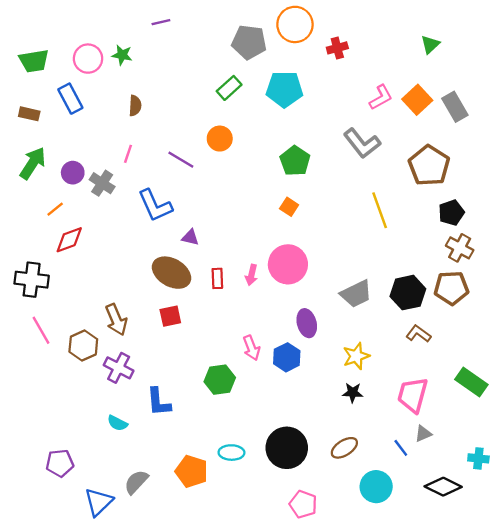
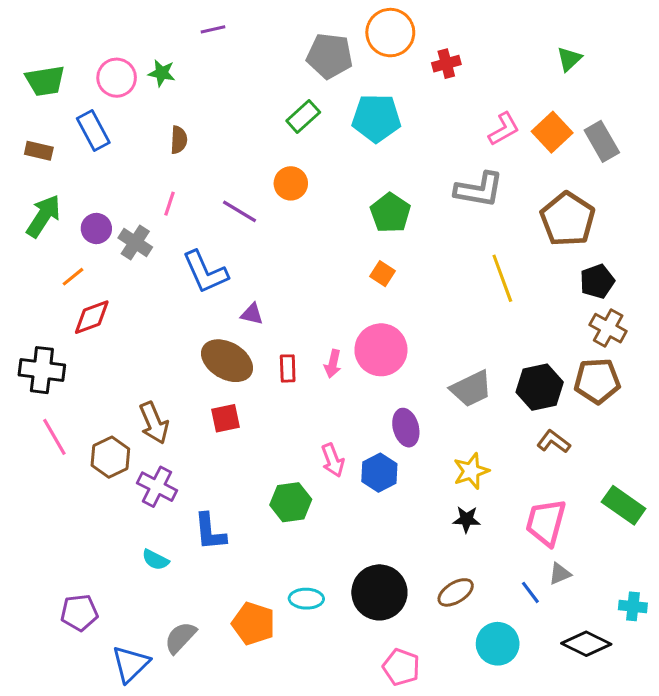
gray L-shape: (362, 143) -> (479, 190), turned -42

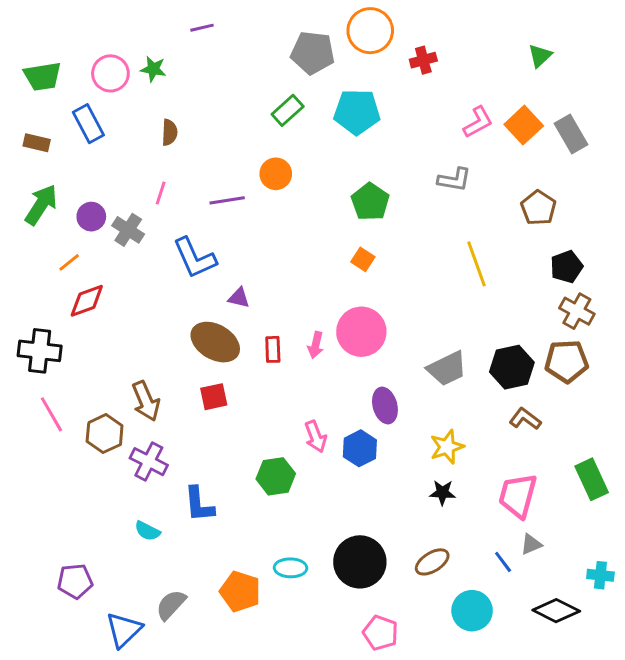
gray L-shape: (479, 190) -> (454, 180), size x0.7
purple line: (239, 211) -> (227, 200), turned -40
brown pentagon: (568, 219) -> (538, 208), size x0.7
green rectangle: (624, 505) -> (592, 479), turned 30

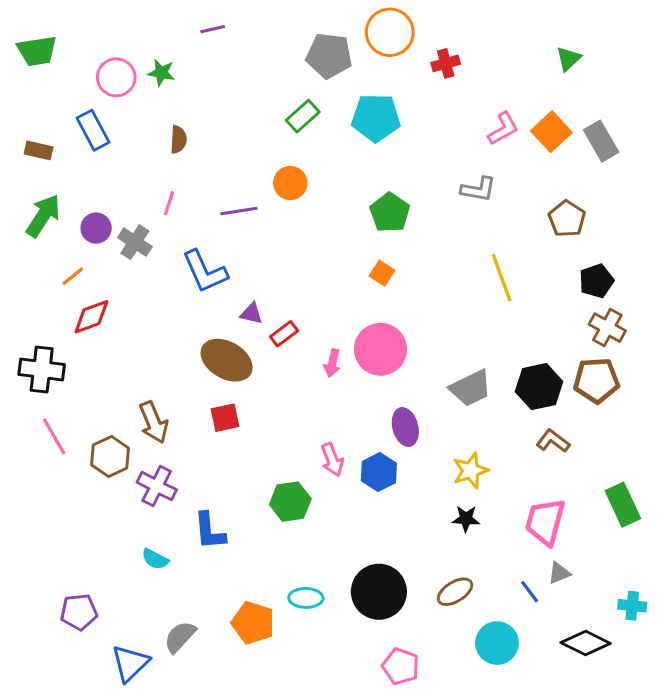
green trapezoid: (43, 76) -> (37, 51), moved
red rectangle: (273, 349) -> (284, 334), moved, turned 55

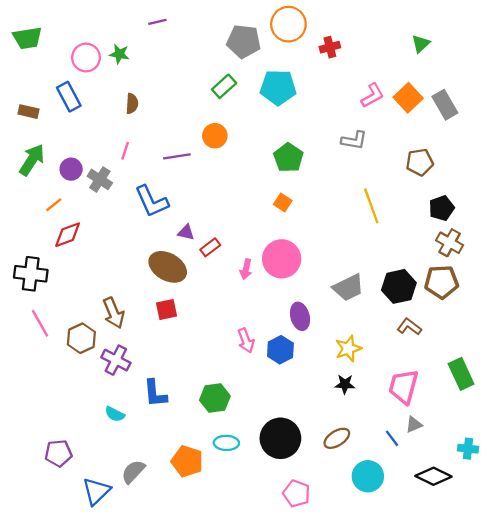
brown pentagon: (567, 219) -> (420, 162), turned 30
green hexagon: (290, 502) -> (215, 398), moved

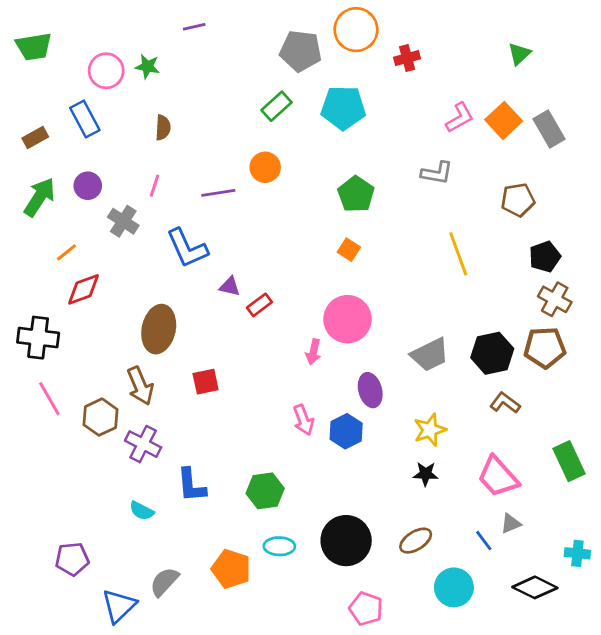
brown rectangle: (28, 112) -> (35, 137), turned -42
purple circle: (71, 169) -> (88, 186), moved
brown ellipse: (168, 267) -> (159, 329), moved, turned 72
pink arrow: (246, 269) -> (313, 352), moved
pink trapezoid: (404, 387) -> (498, 477), turned -57

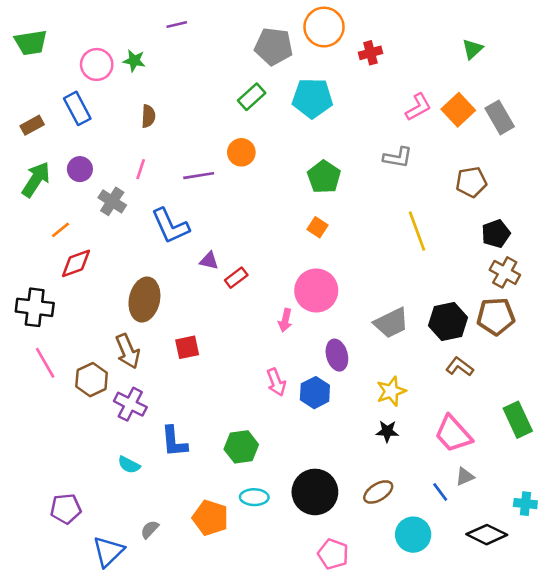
gray semicircle: (164, 582) -> (150, 529), size x0.7

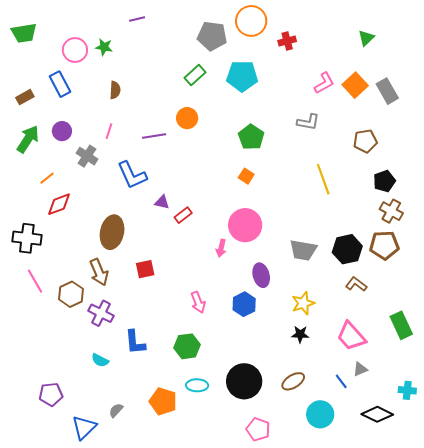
gray trapezoid: (391, 323) -> (303, 250), turned 36
pink arrow: (276, 382) -> (198, 302), moved

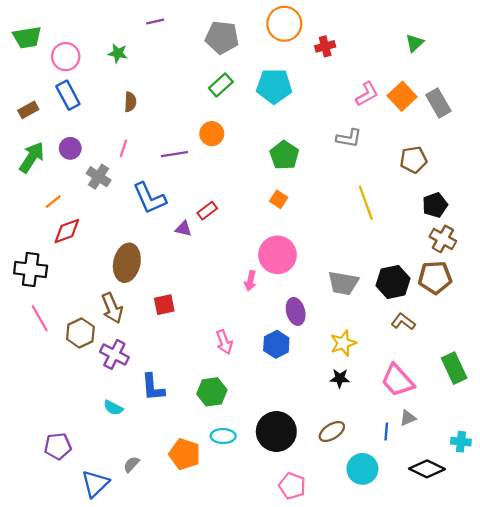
gray pentagon: (212, 36) -> (222, 37), moved
pink circle: (75, 50) -> (66, 57), moved
red rectangle: (183, 215) -> (207, 211), moved
blue line: (341, 381) -> (386, 431), turned 42

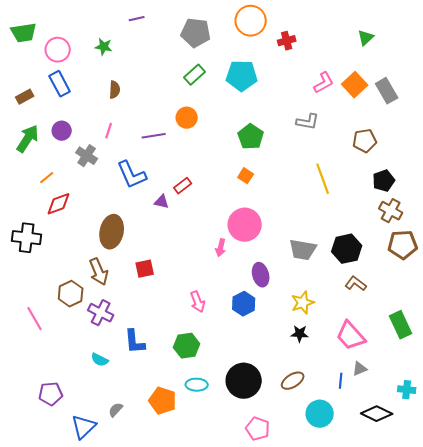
brown pentagon: (435, 277) -> (403, 245), moved
pink line: (40, 318) -> (35, 319), moved

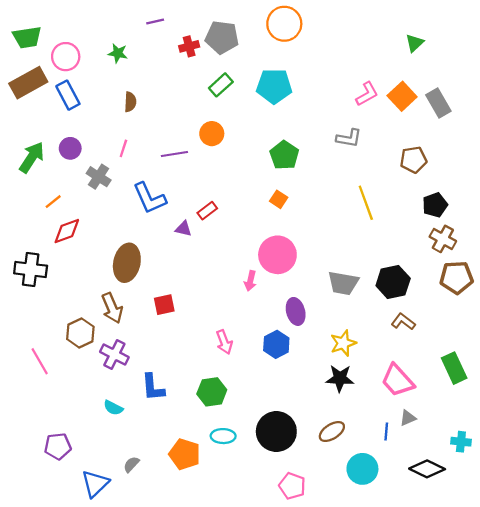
red cross: (287, 41) -> (189, 46), moved
brown rectangle: (25, 97) -> (28, 83), moved, size x1.8
black star: (300, 334) -> (340, 378), size x1.4

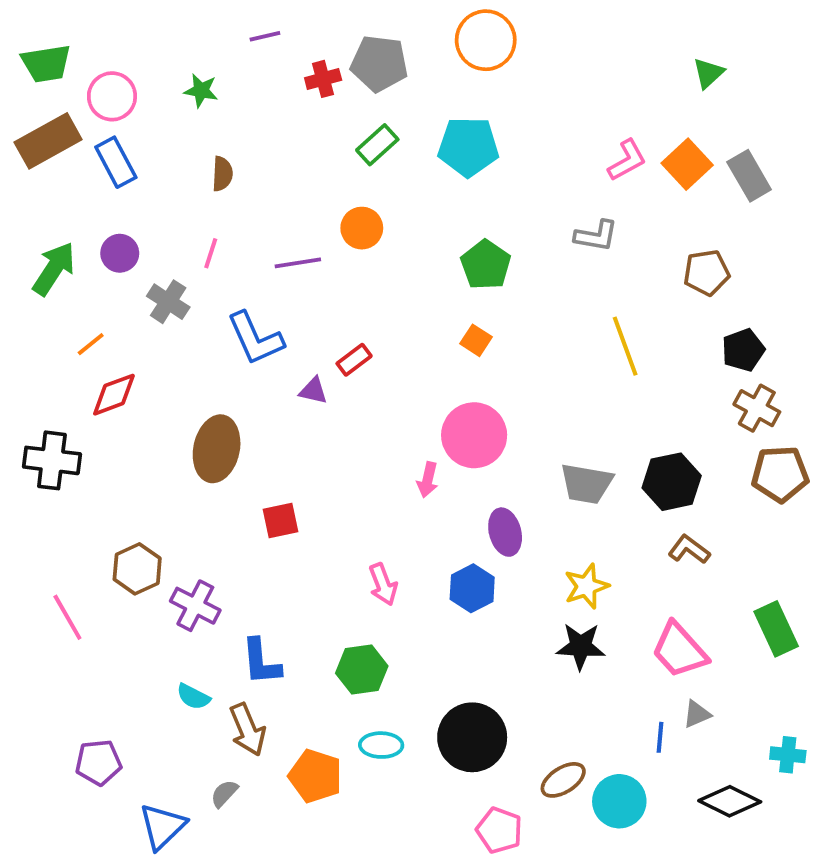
brown arrow: (112, 308) -> (248, 730), moved
brown ellipse: (332, 432) -> (563, 780), moved

